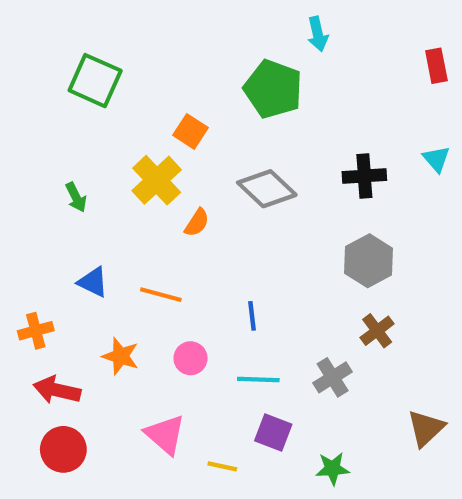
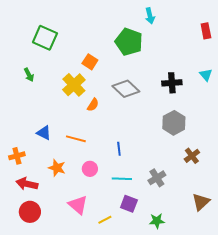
green arrow: (76, 197) -> (29, 75), moved
brown cross: (377, 331) -> (192, 156), moved
yellow line: (222, 466) -> (105, 220), turned -40

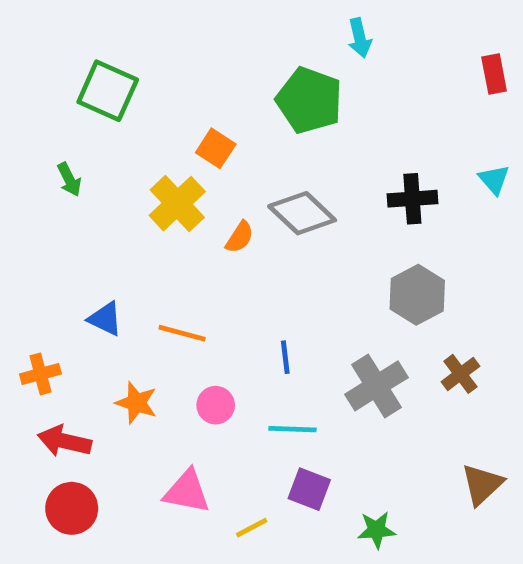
orange semicircle: (93, 105) -> (240, 237), moved
gray cross: (157, 178) -> (376, 386), moved, size x1.4
pink triangle: (78, 205) -> (187, 492), turned -30

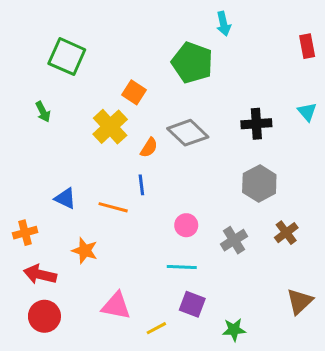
blue line: (285, 357) -> (141, 185), moved
gray cross: (376, 386) -> (234, 240), size x0.7
pink circle: (216, 405) -> (186, 225), moved

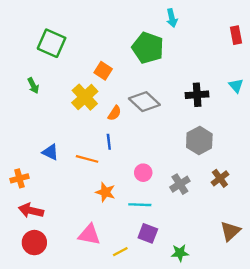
orange star: (85, 251) -> (105, 192), moved

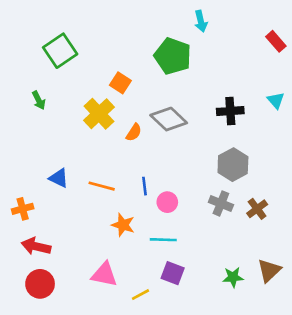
red rectangle: (236, 35) -> (276, 41), turned -30
green square: (52, 43) -> (60, 51), turned 32
blue line: (109, 142) -> (145, 186), moved
gray cross: (180, 184) -> (221, 203), moved, turned -36
green star: (180, 253) -> (233, 277), moved

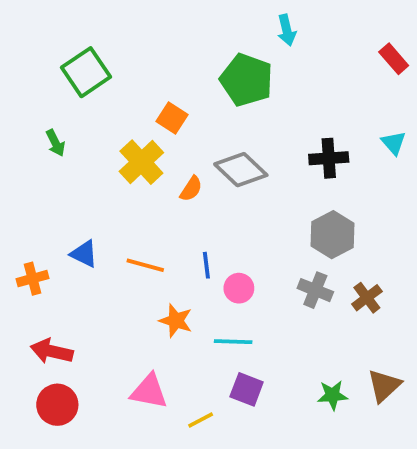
orange cross: (23, 209) -> (32, 279), moved

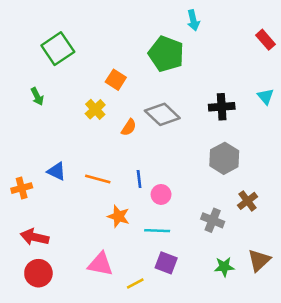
yellow cross: (141, 162) -> (95, 109), size x0.7
gray cross: (315, 290) -> (213, 220), moved

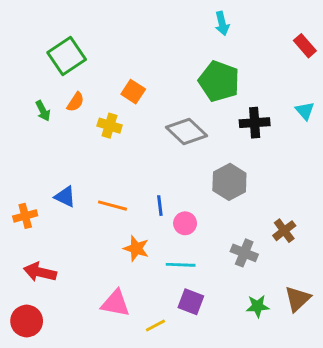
green pentagon: (166, 54) -> (219, 81), moved
yellow cross: (95, 109) -> (110, 126), turned -30
orange semicircle: (129, 127) -> (75, 102), moved
gray hexagon: (224, 158) -> (229, 182), moved
red circle: (38, 273) -> (27, 321), moved

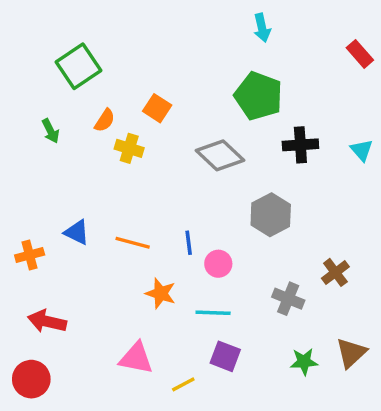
orange semicircle: (75, 102) -> (105, 120), moved
cyan triangle: (305, 111) -> (362, 150), moved

